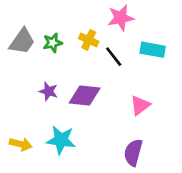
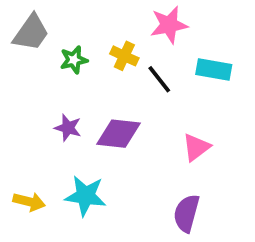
gray trapezoid: (22, 41) -> (31, 33), moved

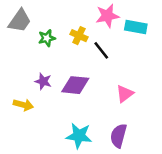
cyan rectangle: (214, 70) -> (136, 27), moved
cyan star: (85, 196) -> (79, 136), moved
yellow arrow: (29, 202) -> (23, 105), moved

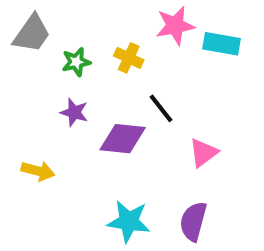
black line: (101, 50) -> (161, 108), moved
purple star: (43, 81) -> (74, 112), moved

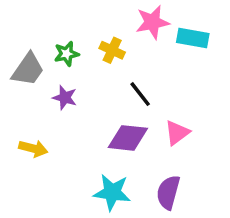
gray trapezoid: (32, 34) -> (28, 70), moved
purple diamond: (123, 139) -> (128, 138), moved

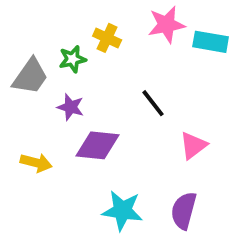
yellow cross: (112, 50) -> (107, 38), moved
purple diamond: (128, 138) -> (97, 145), moved

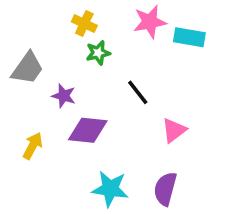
yellow cross: (107, 38) -> (84, 24), moved
green star: (72, 59) -> (98, 53), moved
yellow arrow: (36, 163) -> (33, 146), turned -76

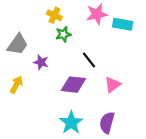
purple diamond: (88, 130) -> (73, 85), moved
yellow arrow: (33, 146) -> (16, 85), moved
cyan star: (110, 189) -> (71, 123), turned 30

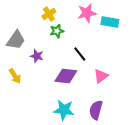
yellow cross: (54, 15) -> (49, 14), turned 32
yellow arrow: (16, 85) -> (15, 76), turned 119
cyan star: (71, 123) -> (64, 110), turned -30

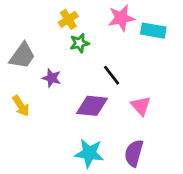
pink triangle: (101, 76) -> (141, 106), turned -35

